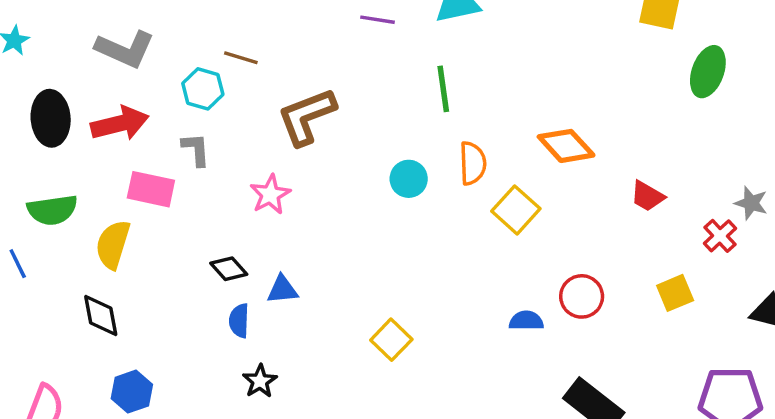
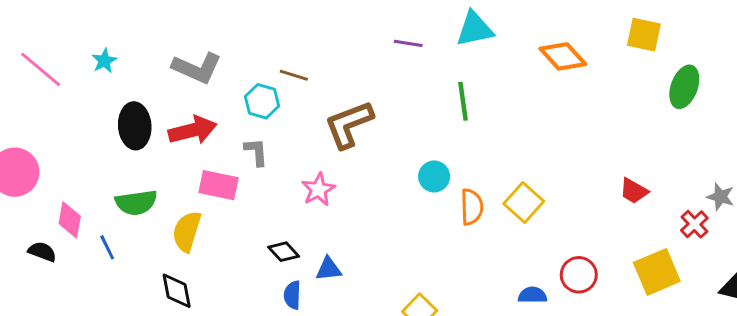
orange diamond: (566, 146) -> (563, 56), moved
orange semicircle: (473, 163) -> (472, 207), moved
yellow square: (675, 293) -> (657, 272), size x1.5

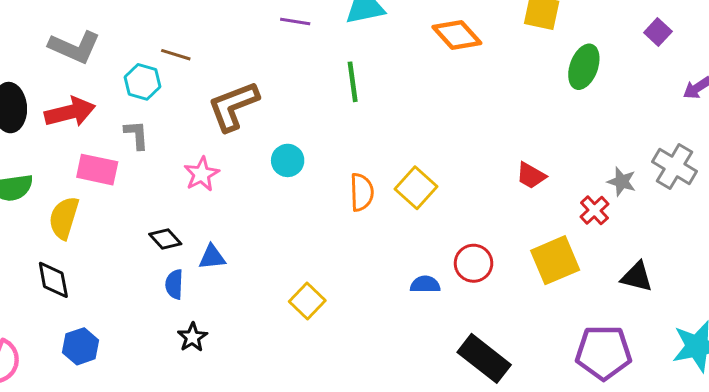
cyan circle: (434, 176) -> (288, 160), moved

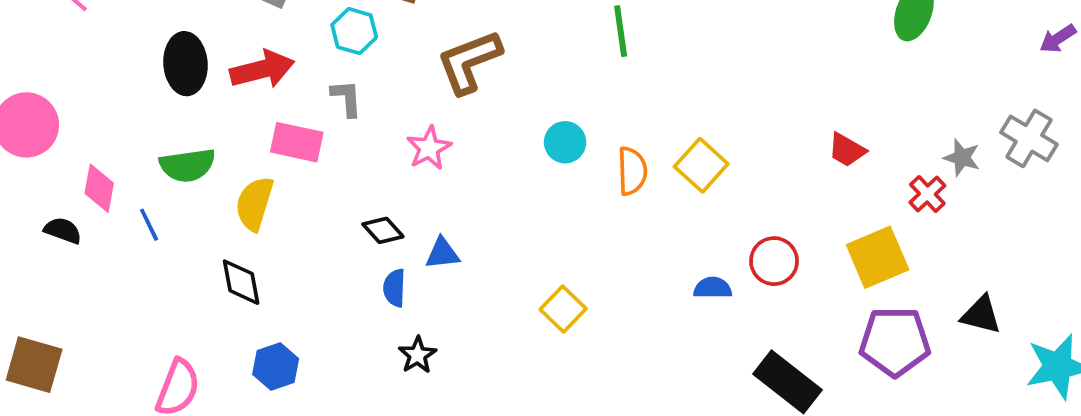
cyan circle: (288, 160) -> (565, 142), moved
black triangle: (637, 277) -> (981, 315), moved
purple pentagon: (604, 352) -> (895, 342), moved

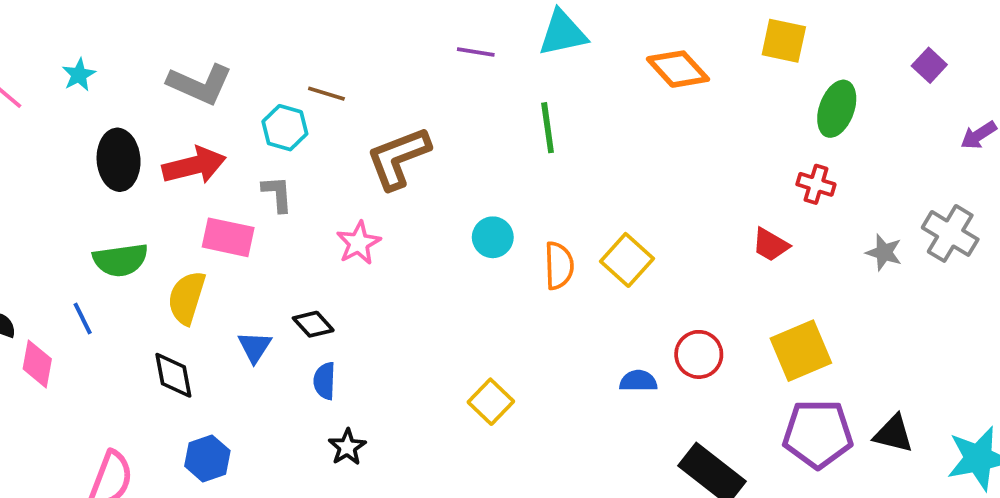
pink diamond: (99, 188) -> (37, 364), moved
red cross: (927, 194) -> (816, 184), moved, turned -30
blue triangle: (442, 253) -> (255, 347), moved, turned -51
black triangle: (981, 315) -> (893, 434), moved

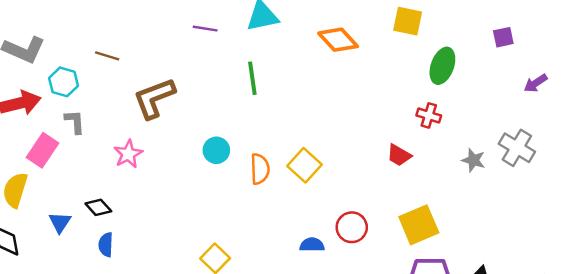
purple square: (929, 65) -> (503, 37), turned 35
cyan hexagon: (285, 128) -> (64, 82), moved
pink rectangle: (228, 237) -> (42, 150), turned -68

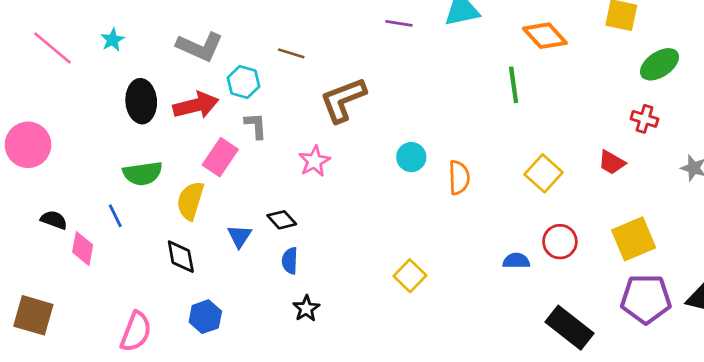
green ellipse: (442, 66) -> (659, 64), turned 36
green line: (252, 78) -> (514, 85), moved
yellow square: (305, 165) -> (544, 173), moved

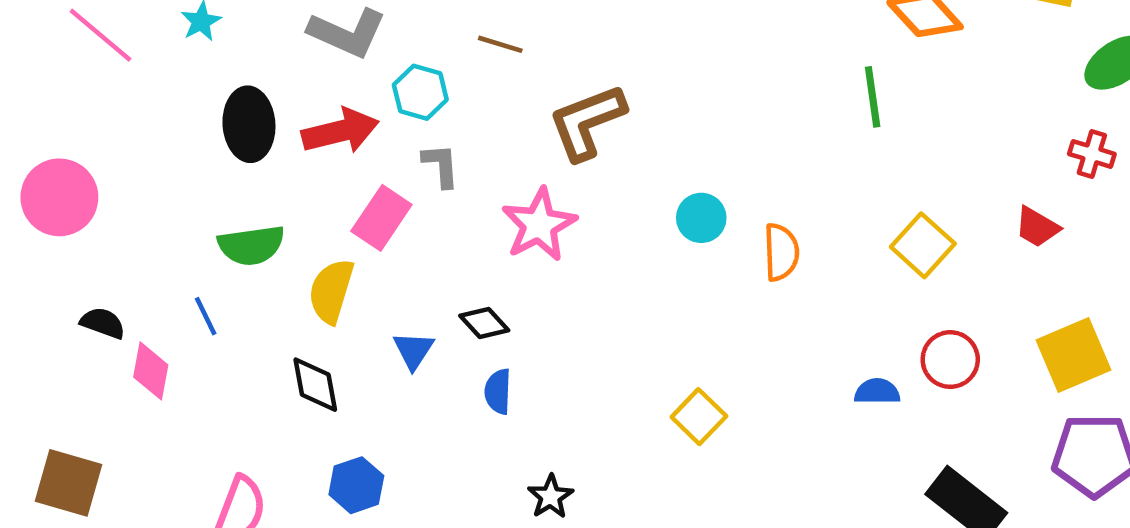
pink star: (314, 161) -> (539, 225), size x1.4
black star: (306, 308) -> (550, 497), moved

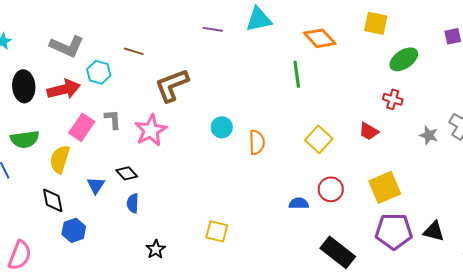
gray L-shape: (441, 165) -> (113, 119), moved
yellow square: (699, 417) -> (217, 231), moved, turned -30
blue hexagon: (356, 485) -> (74, 230), moved

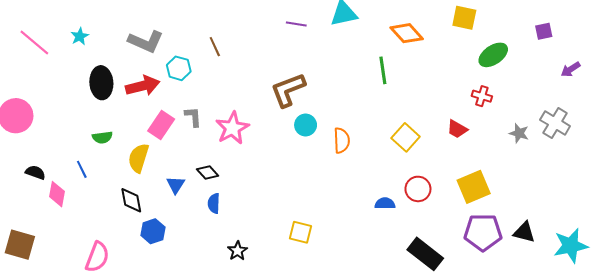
brown line: (134, 51) -> (215, 47), turned 48
brown L-shape: (172, 85) -> (288, 90), moved
green semicircle: (25, 139) -> (102, 137), size x0.7

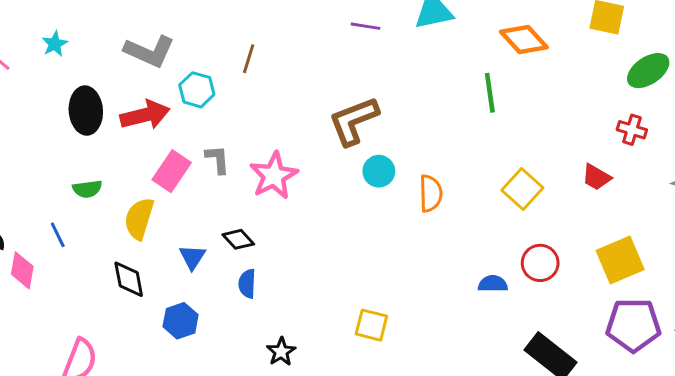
brown line: (215, 47) -> (249, 59), turned 42
blue hexagon: (153, 231) -> (181, 321), moved

